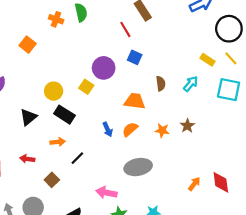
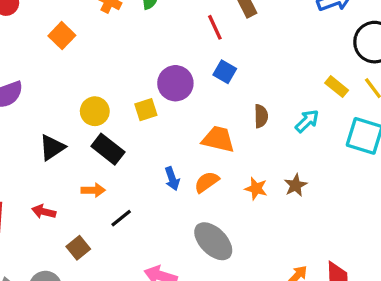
yellow square: (86, 87) -> (146, 110), turned 32
gray ellipse: (138, 167) -> (213, 241), turned 50

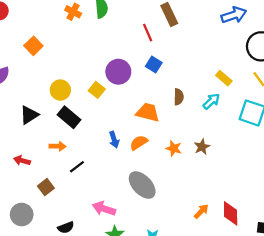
orange square: (62, 36) -> (33, 46), moved
yellow rectangle: (337, 87) -> (224, 78), moved
yellow square: (146, 110) -> (97, 90), turned -35

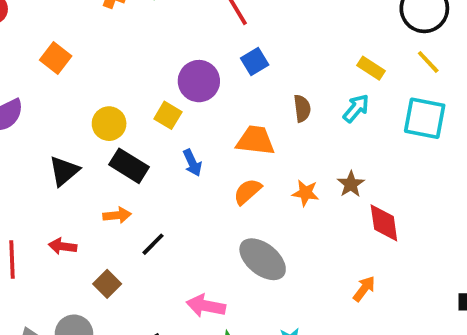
blue square: (154, 64) -> (255, 62), turned 35
blue arrow: (114, 140) -> (192, 163), moved
red diamond: (231, 213) -> (384, 223), moved

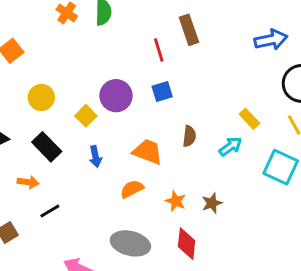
yellow circle: (109, 124) -> (41, 97), moved
red diamond: (384, 223) -> (187, 244), moved
gray ellipse: (263, 259) -> (130, 243), turned -39

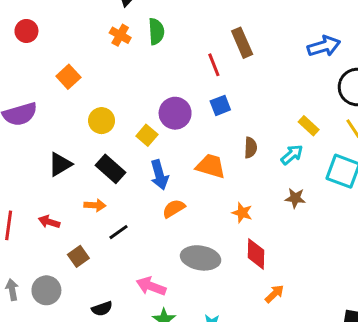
blue arrow: (95, 157) -> (159, 175), size x1.4
orange semicircle: (132, 189) -> (174, 209), moved
brown star: (212, 203) -> (295, 198), moved, turned 30

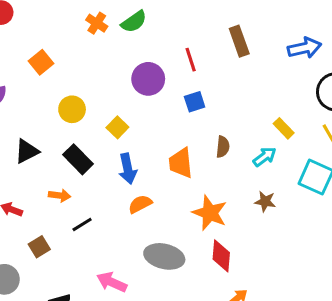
green semicircle: (156, 31) -> (134, 22), turned 55
brown rectangle: (242, 43) -> (239, 41), moved
purple circle: (175, 113) -> (148, 79), moved
orange trapezoid: (211, 166) -> (181, 163), turned -116
orange star: (242, 213) -> (210, 213), size x1.6

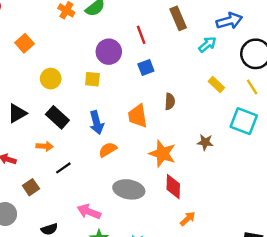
yellow square: (117, 127) -> (92, 79), moved, turned -35
cyan arrow: (265, 157) -> (207, 44), moved

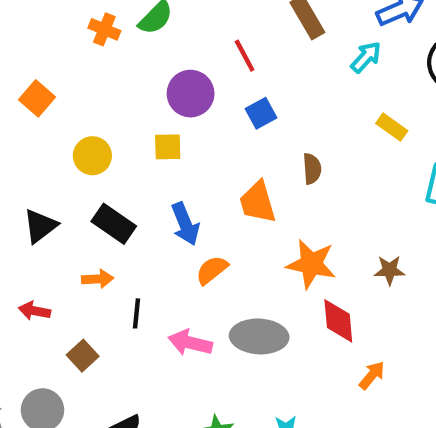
brown star: (205, 142) -> (389, 270), moved
black line: (63, 168) -> (136, 313), turned -42
pink arrow: (89, 212) -> (190, 343), moved

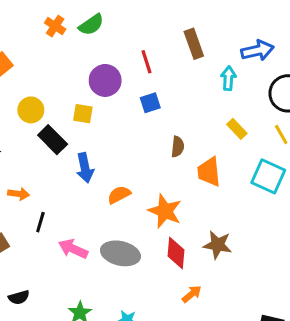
cyan arrow: (366, 57) -> (228, 78), turned -50
orange trapezoid: (258, 202) -> (209, 172), moved
black rectangle: (114, 224) -> (53, 140), moved
orange semicircle: (212, 270) -> (119, 195), moved
brown star: (389, 270) -> (218, 245), moved, size x1.4

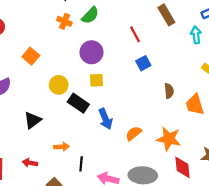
purple circle: (105, 80) -> (91, 52), moved

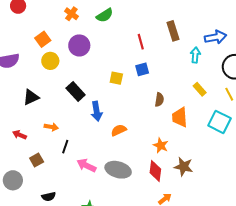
orange cross: (64, 21) -> (71, 14), moved
purple circle: (91, 52) -> (79, 45), moved
yellow square: (96, 80) -> (116, 78), moved
yellow circle: (59, 85) -> (50, 61), moved
orange star: (169, 139) -> (161, 145), moved, size x0.7

